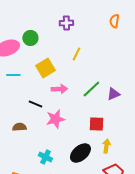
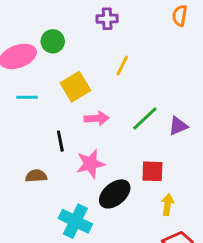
black line: (35, 104) -> (60, 141), turned 56
black ellipse: (80, 153) -> (115, 194), moved
cyan cross: (45, 157) -> (75, 221), size x1.5

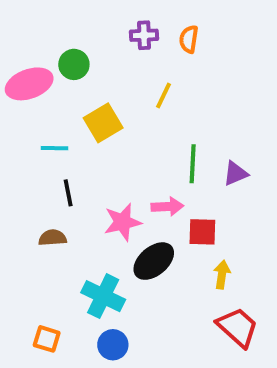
orange semicircle: (180, 16) -> (189, 39), moved
cyan line: (27, 97) -> (54, 148), moved
pink arrow: (97, 118) -> (167, 207), moved
green line: (145, 118) -> (193, 164), turned -44
black line: (60, 141) -> (68, 193), moved

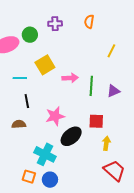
purple cross: (144, 35) -> (55, 24), moved
yellow line: (163, 96) -> (111, 51), moved
pink arrow: (167, 207) -> (70, 78), moved
orange square: (47, 339) -> (29, 177), moved

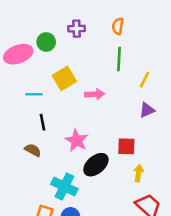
yellow line: (111, 51) -> (145, 80), moved
green line: (91, 86) -> (119, 59), moved
pink star: (55, 116) -> (77, 140), turned -30
brown semicircle: (19, 124) -> (33, 150), turned 32

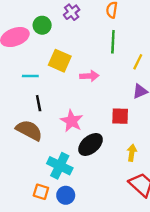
purple cross: (77, 29) -> (72, 12), turned -35
yellow square: (64, 78) -> (60, 61), turned -35
red square: (126, 146) -> (120, 116), moved
brown semicircle: (33, 150) -> (29, 130), size x1.6

